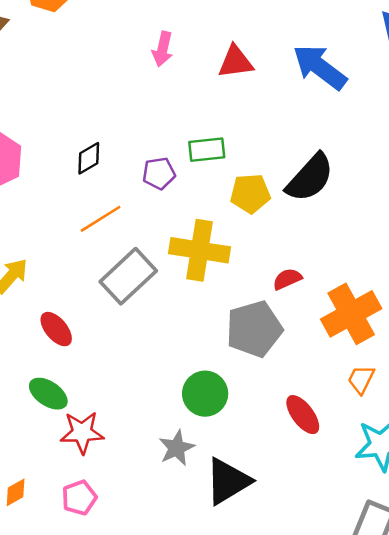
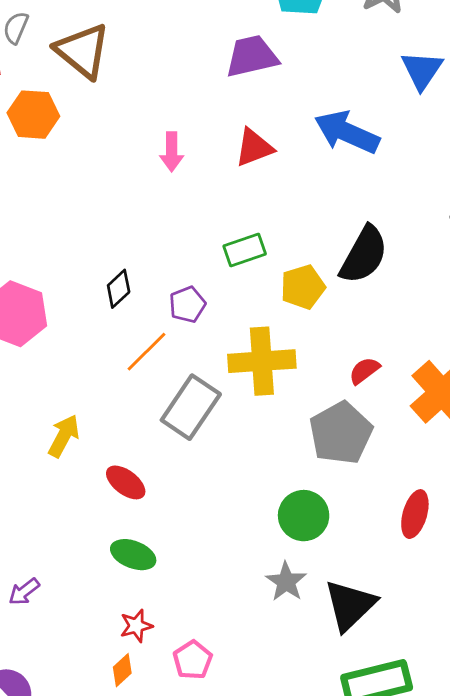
purple pentagon: (159, 173) -> (187, 305), moved
red ellipse: (303, 415) -> (415, 514), turned 66
red star: (82, 432) -> (136, 626), moved, size x0.7

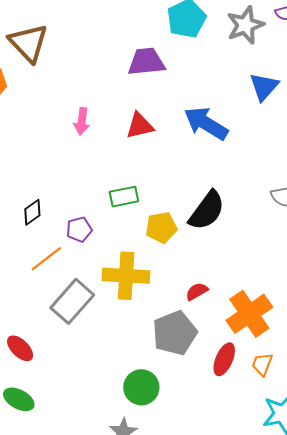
red ellipse: (415, 514) -> (224, 359), moved

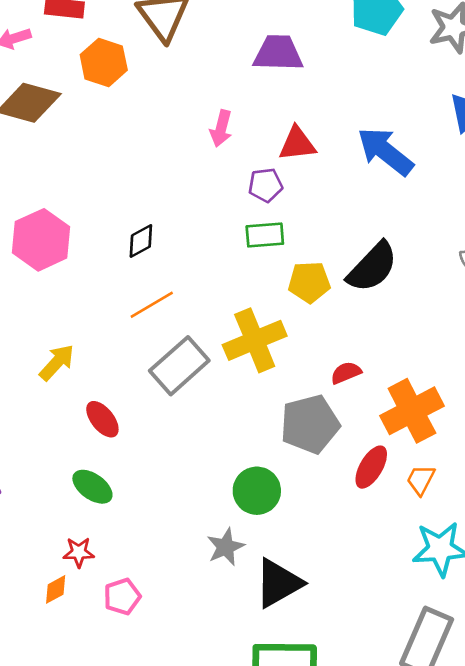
purple trapezoid: (146, 62) -> (278, 53), moved
purple pentagon: (79, 229) -> (265, 185), moved
yellow cross: (126, 276) -> (255, 340), turned -33

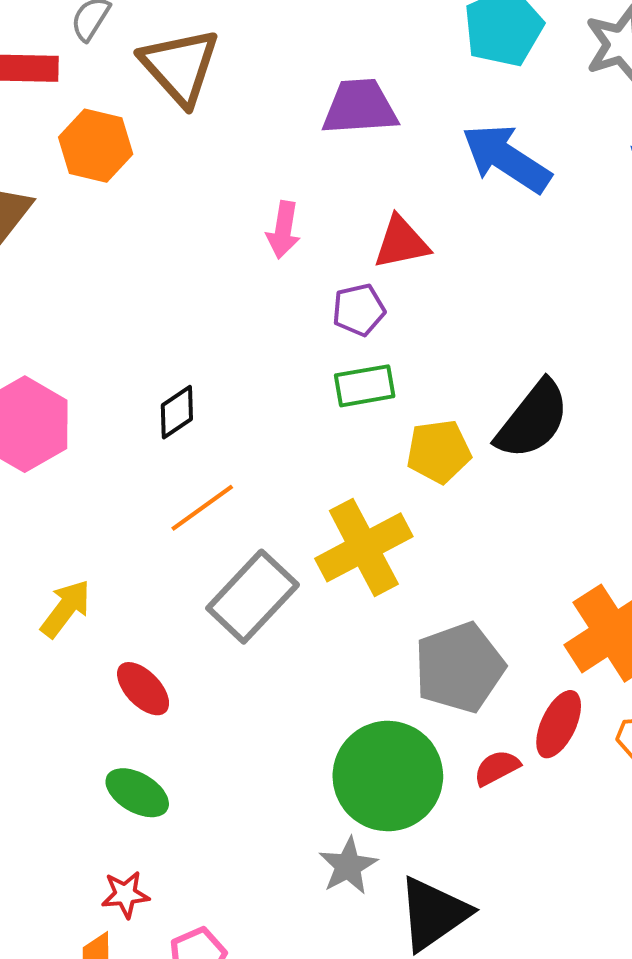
blue arrow: (385, 151) -> (506, 158), moved
red semicircle: (346, 373) -> (497, 768), moved
green circle: (257, 491) -> (388, 776), size x1.5

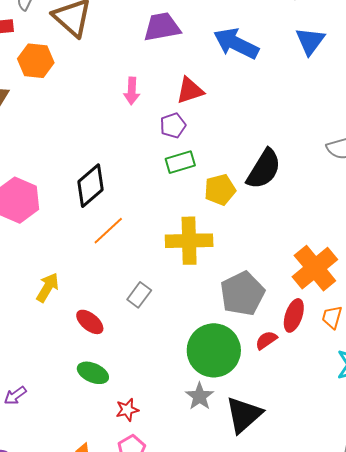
black diamond: (177, 412) -> (90, 186), size x1.6
yellow cross: (364, 547) -> (189, 241), turned 33
gray rectangle: (253, 597) -> (139, 295), moved, size x0.6
red star: (125, 894) -> (127, 410), moved

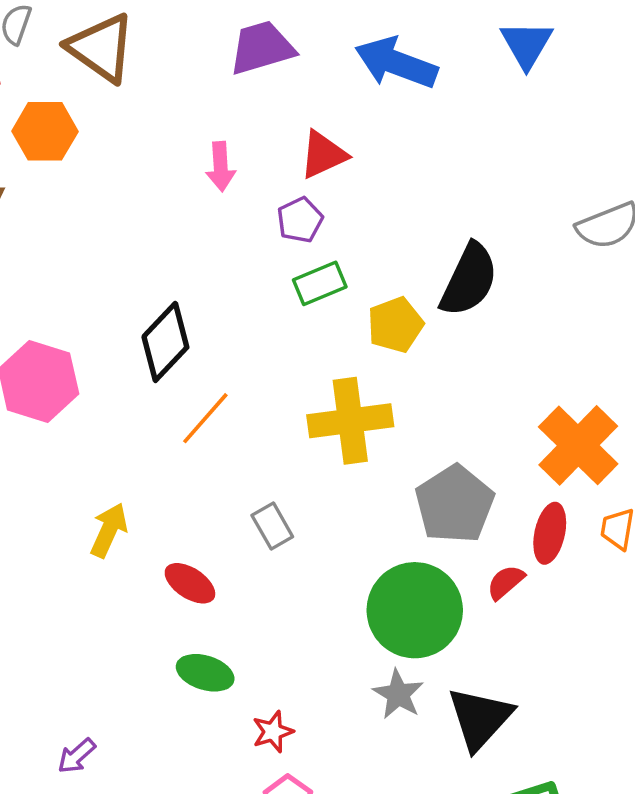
gray rectangle: (139, 295) -> (272, 526), turned -60
purple arrow: (15, 396) -> (77, 756), moved

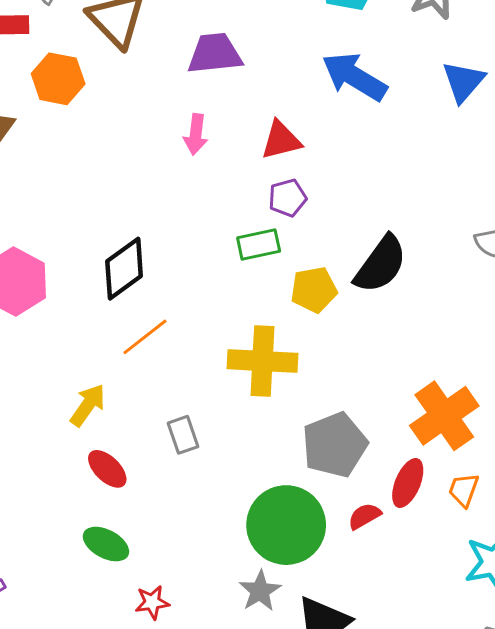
purple trapezoid: (262, 48) -> (215, 54), moved
purple pentagon: (300, 220) -> (287, 198), moved
yellow arrow: (109, 530) -> (88, 405), moved

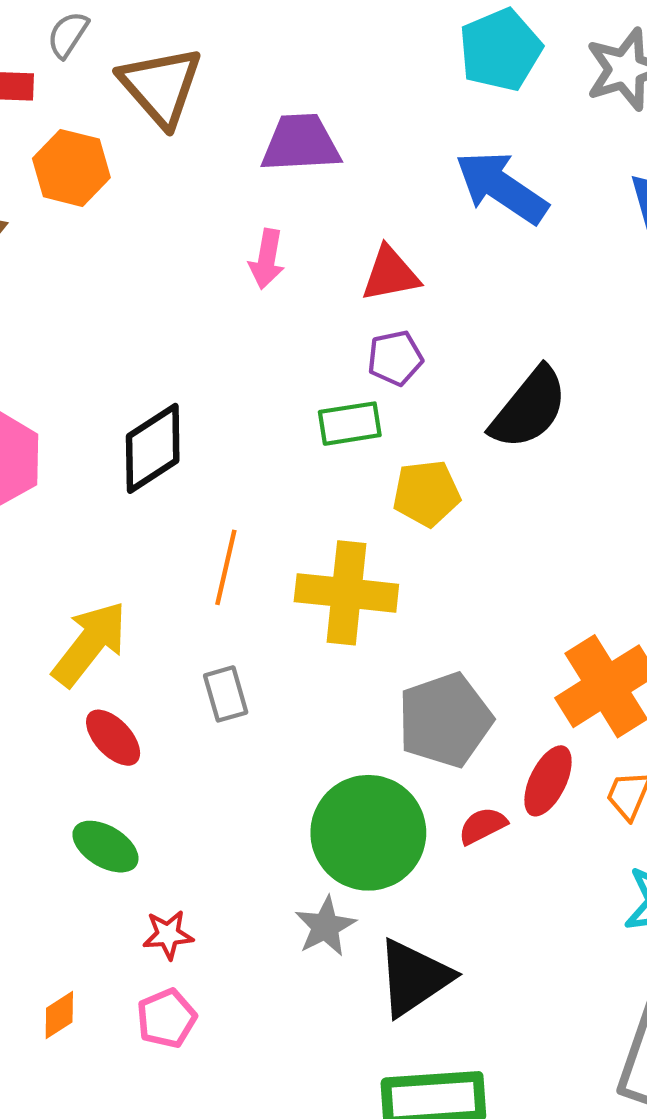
black semicircle: (381, 264) -> (529, 408), moved
orange line: (145, 337) -> (226, 567), moved, turned -42
yellow arrow: (88, 405) -> (90, 644), size x1.4

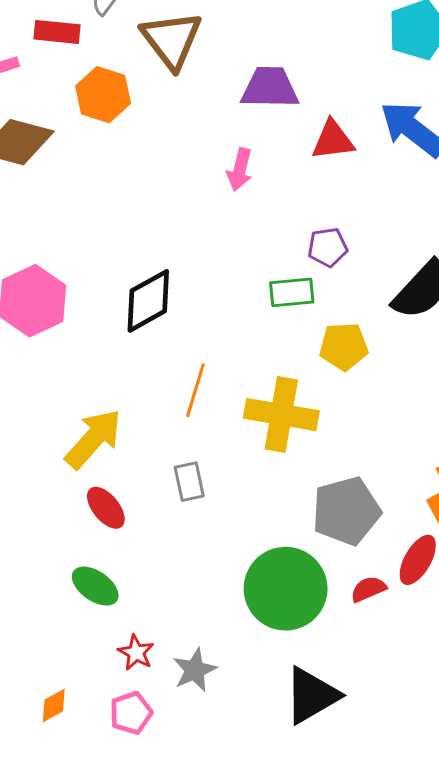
red triangle: (390, 274) -> (333, 140), moved
gray star: (325, 926) -> (195, 670), moved
red star: (168, 935) -> (136, 653), turned 30

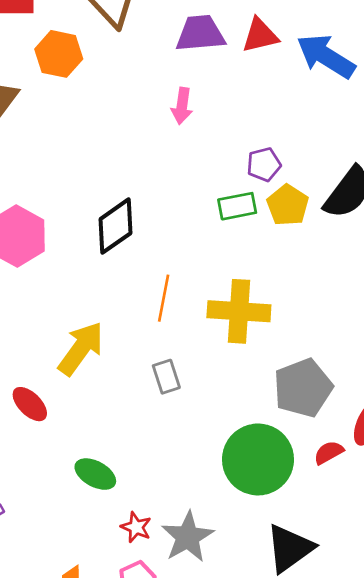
red triangle: (333, 140) -> (260, 35), moved
yellow pentagon: (344, 346) -> (288, 205), moved, turned -30
red ellipse: (106, 508) -> (30, 404), moved
gray star: (195, 670) -> (188, 537), size x1.4

